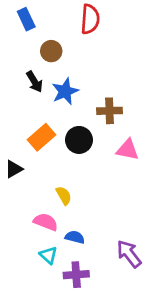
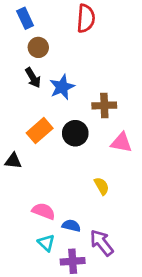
brown circle: (51, 51) -> (38, 47), moved
black triangle: (14, 169) -> (13, 161), turned 36
yellow semicircle: (64, 195) -> (102, 186), moved
purple arrow: (129, 254) -> (102, 243), moved

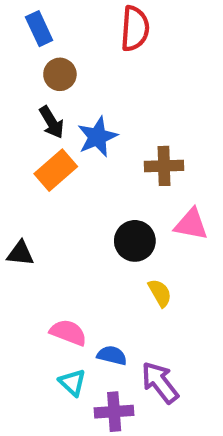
orange rectangle: (40, 131) -> (56, 170), moved
black circle: (75, 133) -> (135, 241), moved

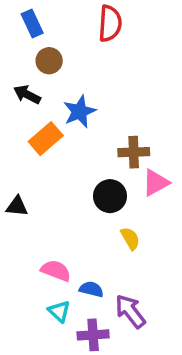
black arrow: (52, 122) -> (27, 95), moved, turned 148
brown cross: (164, 166) -> (134, 152), moved
pink triangle: (191, 224) -> (156, 183), turned -40

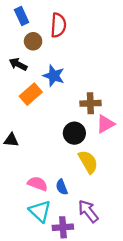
red semicircle: (110, 23) -> (58, 25), moved
blue star: (80, 111) -> (54, 76), turned -30
yellow semicircle: (130, 238) -> (88, 162), size x1.5
blue semicircle: (91, 289) -> (62, 187), moved, turned -126
cyan triangle: (59, 311) -> (40, 211), size x1.5

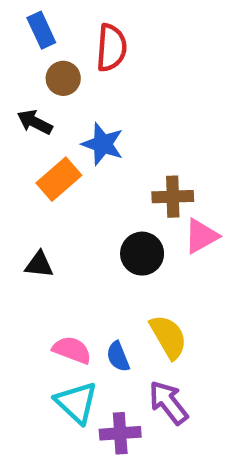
black triangle: (11, 140) -> (39, 265), moved
yellow semicircle: (88, 162) -> (168, 337), moved

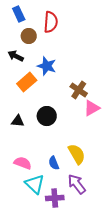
brown cross: (173, 197) -> (79, 90), turned 36
black circle: (142, 254) -> (47, 116), moved
pink semicircle: (72, 350) -> (23, 163), moved

